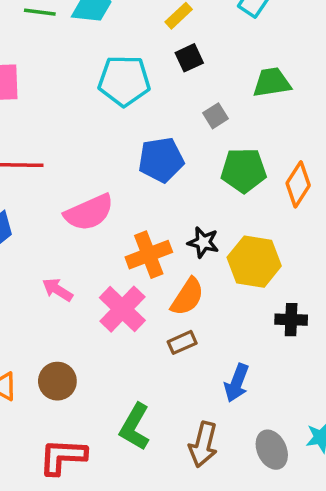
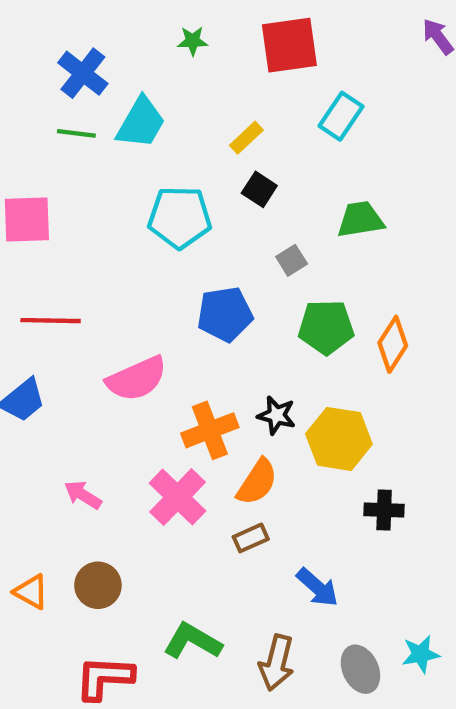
black square: (189, 58) -> (259, 189), turned -32
pink arrow: (57, 290) -> (83, 495), moved
blue arrow: (237, 383) -> (317, 587), turned -69
green L-shape: (135, 427) -> (193, 641), turned 90

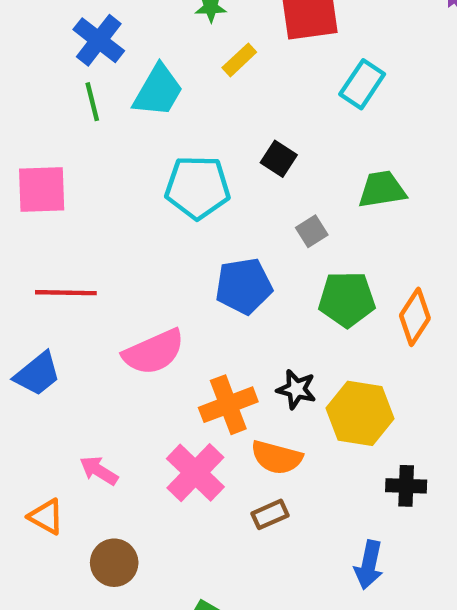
green line: (76, 133) -> (92, 102), turned 69
yellow rectangle: (246, 138) -> (239, 60), moved
orange semicircle: (257, 482) -> (277, 457), turned 72
blue arrow: (317, 587) -> (369, 565), moved, turned 60
orange triangle: (31, 592) -> (46, 517), moved

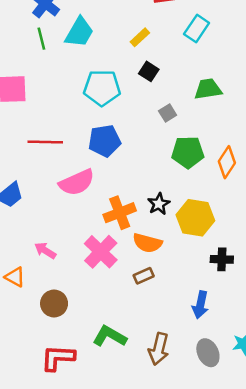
yellow rectangle: (239, 60) -> (140, 37), moved
blue pentagon: (244, 286) -> (105, 141), moved
red line: (66, 293) -> (45, 142), moved
black star: (296, 389) -> (159, 204), turned 30

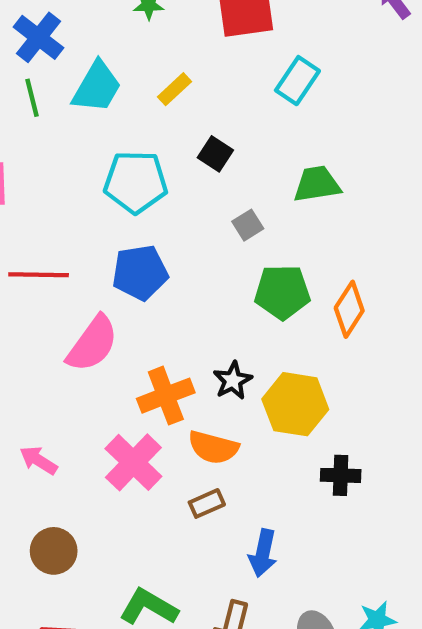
yellow rectangle: (140, 37) -> (174, 89), moved
pink semicircle: (77, 182) -> (92, 344), turned -30
blue arrow: (200, 305) -> (263, 553), moved

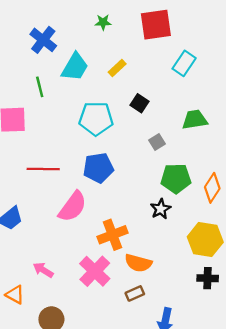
green line: (32, 98) -> (40, 87), moved
black star: (233, 380) -> (161, 209), moved
yellow hexagon: (295, 404) -> (205, 239), moved

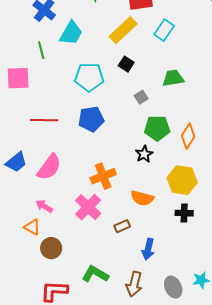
yellow rectangle: (117, 68) -> (123, 30), moved, size x1.8
pink semicircle: (73, 207) -> (49, 167), moved
orange semicircle: (138, 263) -> (142, 198), moved
orange triangle: (15, 295) -> (32, 227), moved

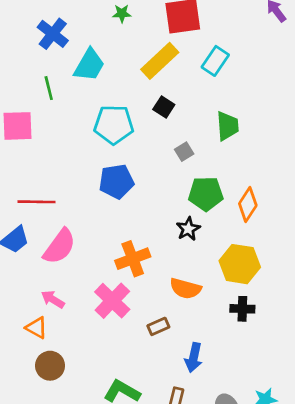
green trapezoid: (173, 78) -> (227, 126), turned 95
red line: (44, 120) -> (36, 202), moved
brown circle: (51, 248) -> (50, 366), moved

